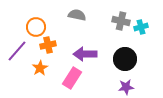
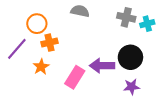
purple arrow: (85, 54) -> (102, 66), moved

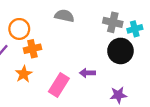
black circle: (130, 57) -> (120, 51), moved
purple arrow: (102, 66) -> (87, 73), size x0.6

